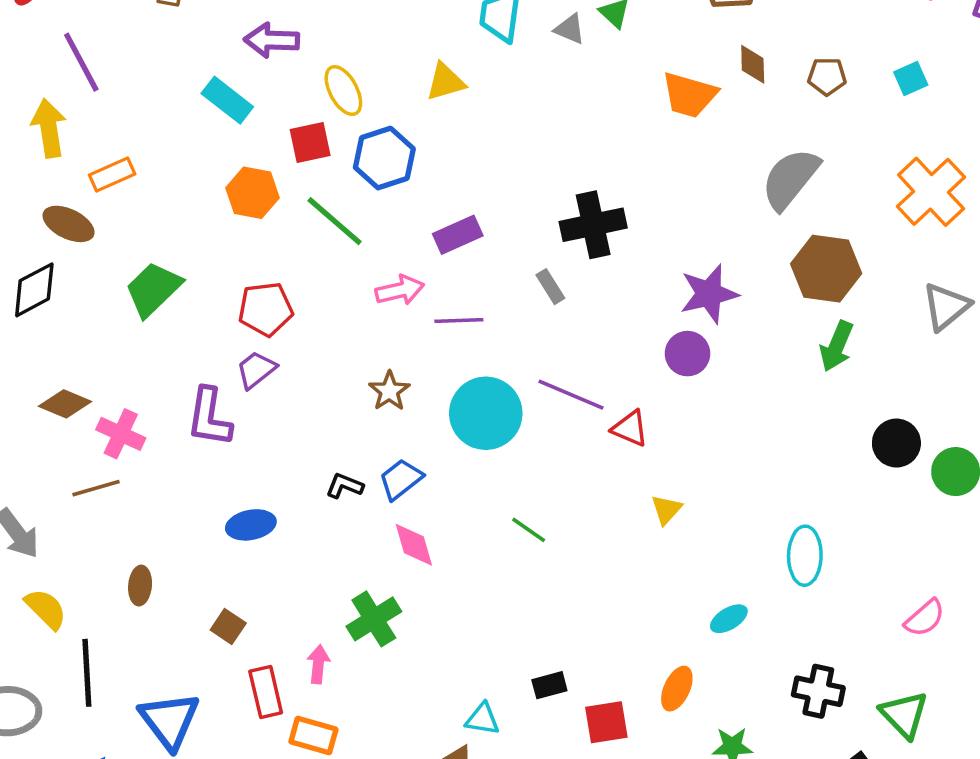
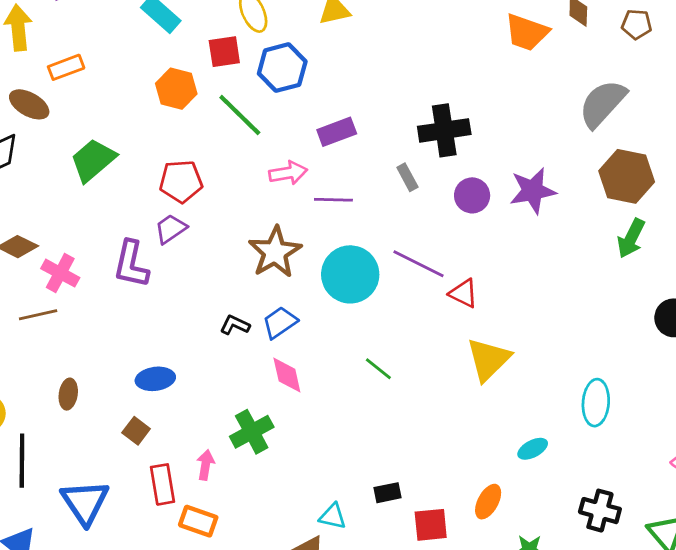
purple circle: (687, 354) -> (472, 195), moved
brown star: (389, 391) -> (275, 252), size x1.6
yellow triangle: (666, 510) -> (488, 359), size x1.8
blue ellipse: (251, 525) -> (155, 379), moved

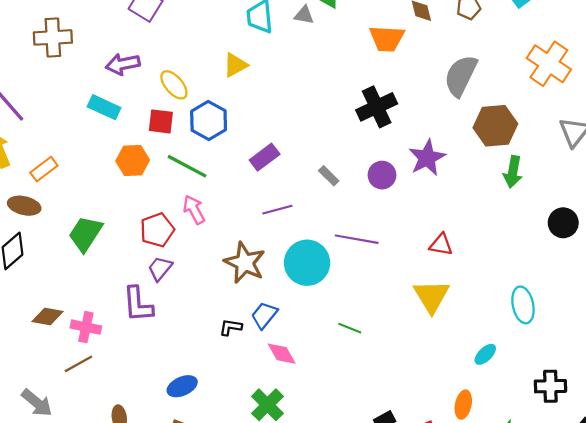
red square: (224, 52) -> (161, 121), turned 32
black cross: (444, 130) -> (377, 107), moved
pink arrow: (288, 173) -> (194, 210), moved, turned -92
red triangle: (464, 293) -> (441, 245), moved

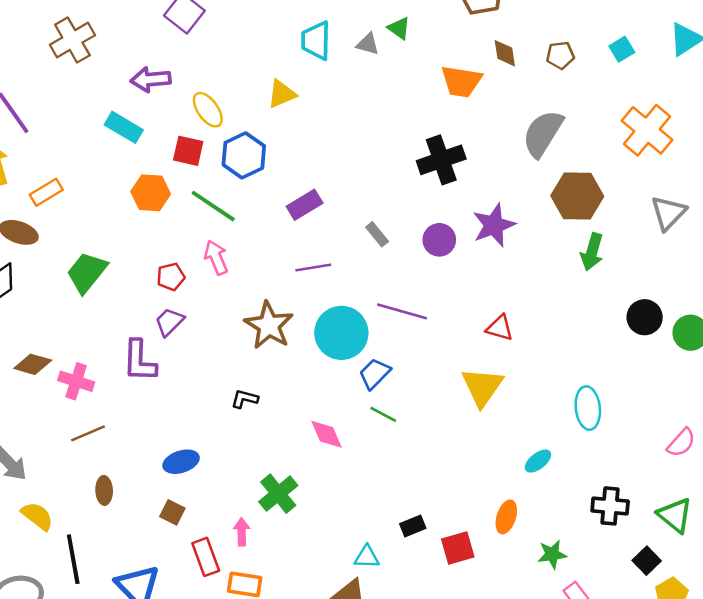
brown cross: (53, 37) -> (72, 40), turned -33
red pentagon: (157, 230) -> (171, 277), size x0.7
blue trapezoid: (264, 315) -> (375, 374), moved
pink diamond: (282, 354) -> (326, 434), moved
brown line: (78, 364) -> (88, 433), moved

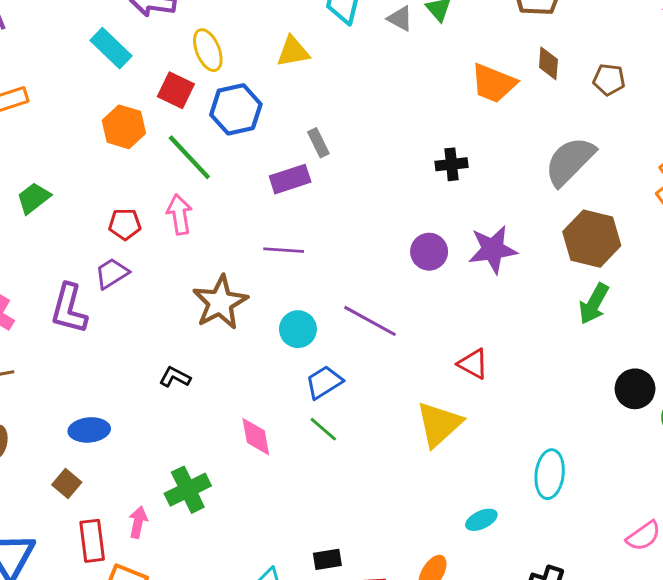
black cross: (441, 160) -> (452, 164), size x0.6
gray rectangle: (377, 234) -> (318, 143), moved
green trapezoid: (87, 272) -> (34, 198), size x0.7
cyan circle: (341, 333) -> (298, 329), size x0.6

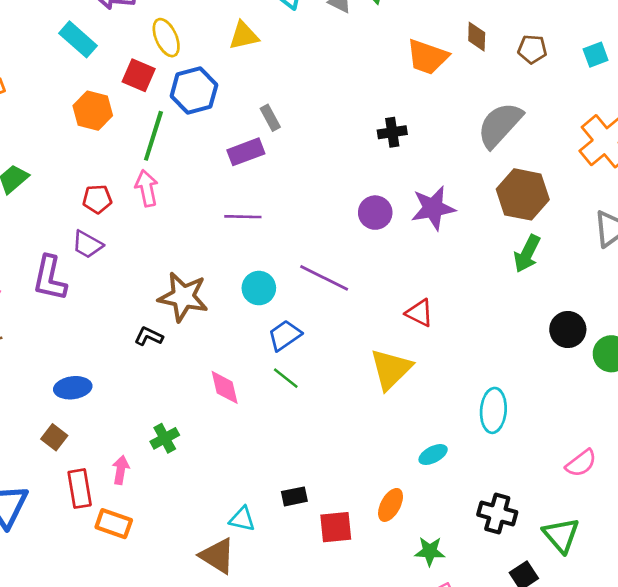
green line: (189, 157) -> (153, 136), turned 63
purple trapezoid: (112, 273) -> (87, 244), turned -116
brown star: (220, 302) -> (183, 297), moved, turned -30
green cross: (188, 490) -> (165, 438), size x0.7

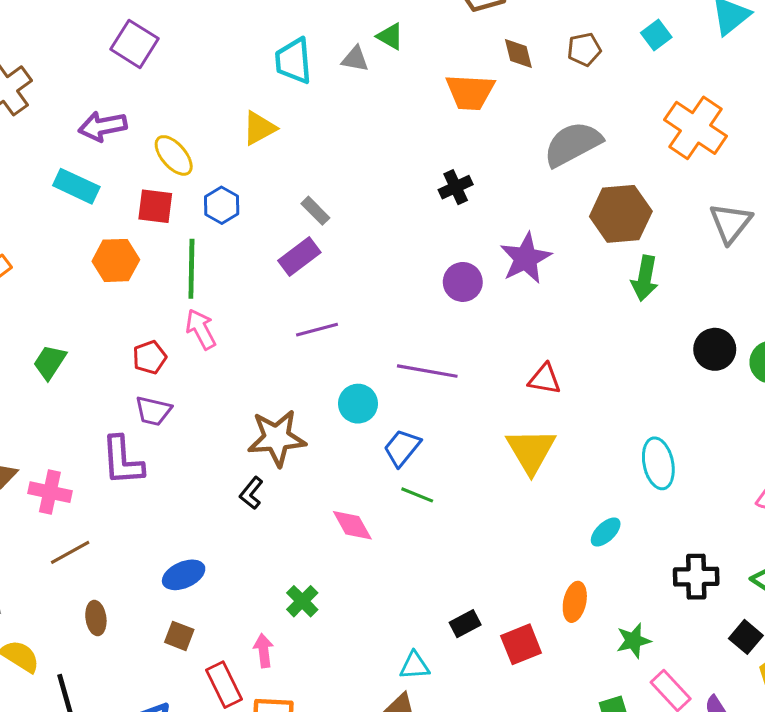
blue hexagon: (194, 90) -> (222, 205), size x0.7
gray semicircle: (500, 125) -> (573, 144), turned 36
black L-shape: (149, 336) -> (251, 493), turned -60

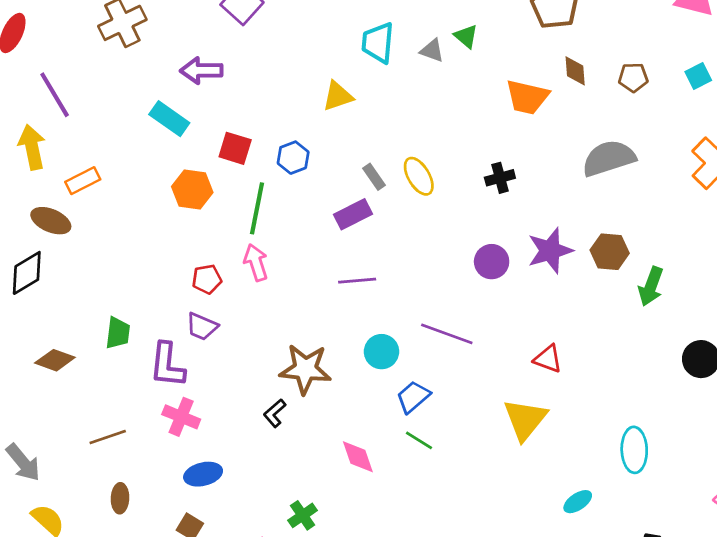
yellow ellipse: (174, 155) -> (419, 176), moved
brown hexagon: (621, 214) -> (610, 252), moved, size x0.7
green trapezoid: (50, 362) -> (118, 333), moved, turned 144
pink cross: (50, 492) -> (181, 417), moved

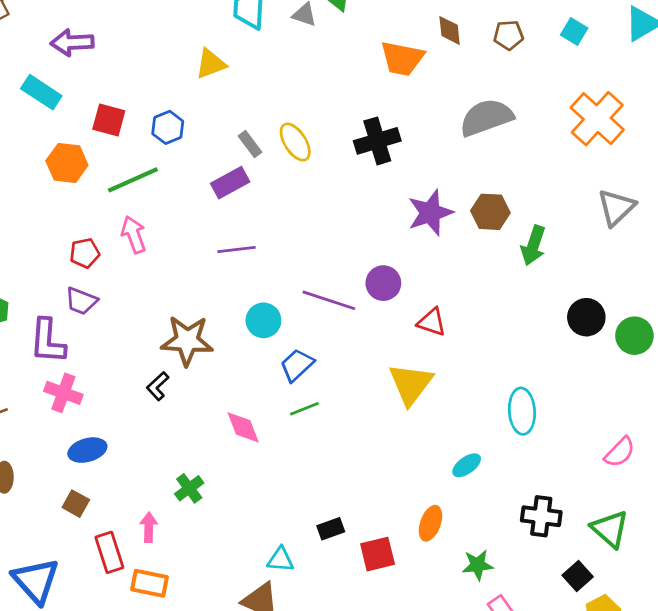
cyan square: (698, 76) -> (574, 31), turned -30
black cross: (500, 178) -> (377, 141), size x1.5
green line: (257, 208) -> (133, 180), turned 57
purple circle: (492, 262) -> (383, 283), moved
green line: (419, 440) -> (304, 409), turned -52

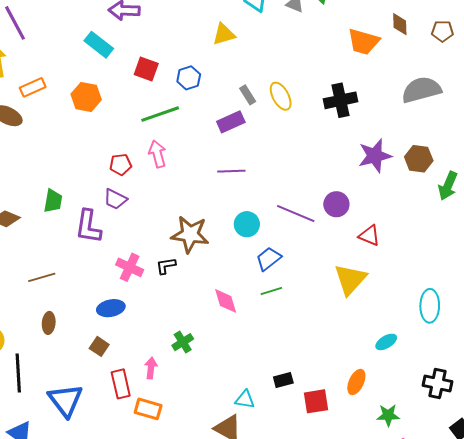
orange hexagon: (67, 163) -> (86, 97), moved
black L-shape: (158, 386) -> (166, 266), turned 30
pink cross: (63, 393) -> (130, 267), moved

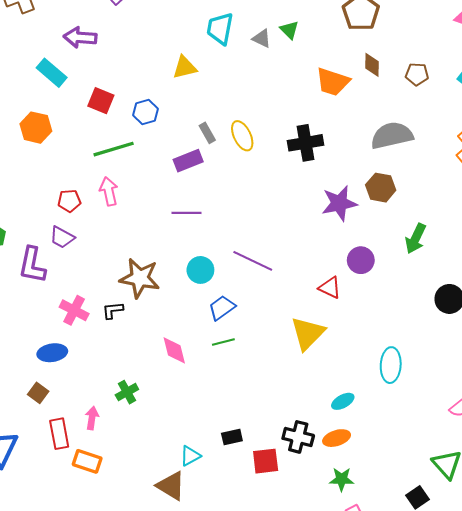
brown hexagon: (419, 159) -> (381, 188), moved
purple circle: (336, 204) -> (361, 260), moved
orange ellipse: (356, 382) -> (337, 438), moved, turned 45
black cross: (437, 384) -> (298, 437), moved
cyan triangle: (245, 399) -> (190, 456), turned -40

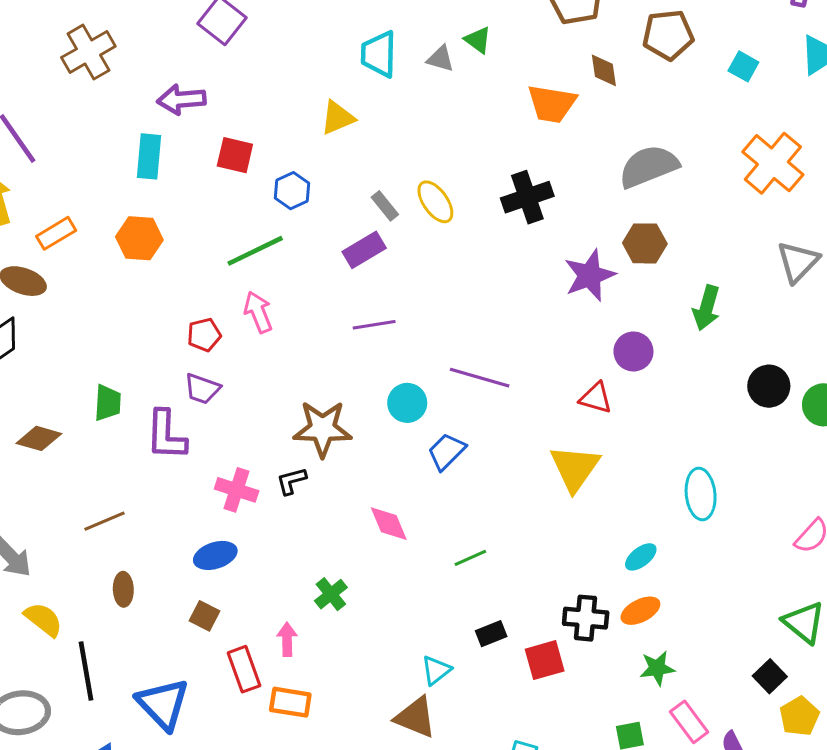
cyan rectangle: (52, 73) -> (149, 156), turned 64
brown pentagon: (417, 74) -> (668, 35), moved, size x1.5
red square: (101, 101) -> (235, 155), moved
green line: (223, 342) -> (470, 558), moved

